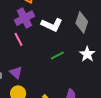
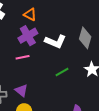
pink line: (19, 39) -> (23, 57), turned -72

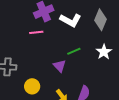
purple triangle: (21, 90) -> (60, 66), moved

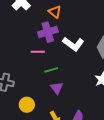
green line: (74, 51) -> (51, 70), moved

